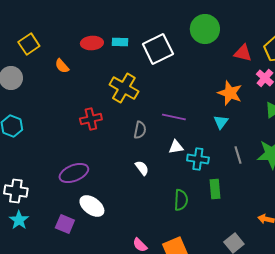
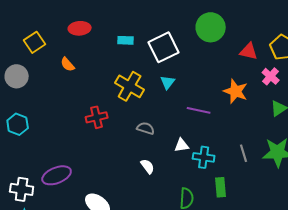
red ellipse: (92, 43) -> (80, 28), moved
purple line: (174, 117) -> (199, 110), moved
cyan triangle: (221, 122) -> (168, 82), moved
gray semicircle: (140, 130) -> (146, 128), turned -84
purple ellipse: (74, 173) -> (57, 175), moved

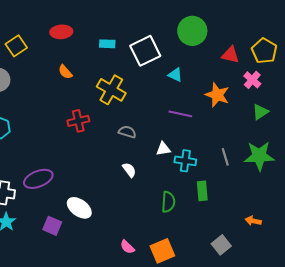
orange semicircle: (68, 64) -> (65, 72), moved
cyan triangle: (168, 82) -> (175, 75), moved, turned -42

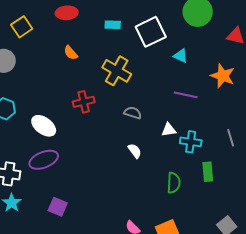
white ellipse: (79, 208) -> (44, 126), moved

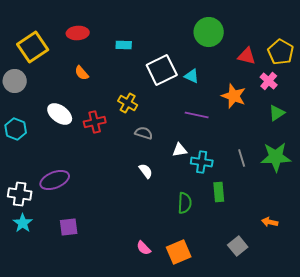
yellow square: (22, 27) -> (33, 47), size x1.4
white square: (151, 32) -> (162, 70), moved
yellow cross: (117, 71) -> (128, 103), moved, size x0.7
white ellipse: (44, 126) -> (60, 114), moved
purple square: (58, 207) -> (69, 227), turned -30

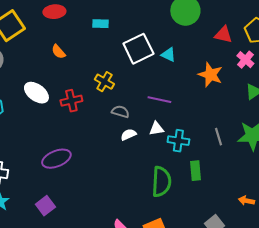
purple line: (197, 115) -> (159, 100), moved
white semicircle: (146, 171) -> (128, 135), moved, turned -77
purple ellipse: (55, 180) -> (56, 159), moved
green semicircle: (185, 203) -> (161, 182), size x1.4
purple square: (69, 227) -> (45, 206), turned -30

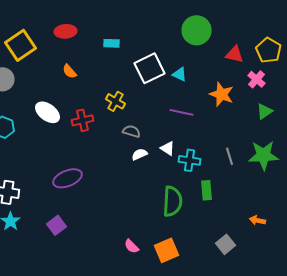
purple line: (159, 100) -> (182, 112), moved
white triangle: (156, 129) -> (168, 148), turned 42

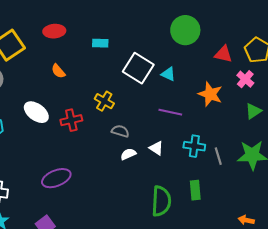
white square: (150, 68) -> (138, 68), turned -32
cyan cross: (190, 160) -> (194, 146), moved

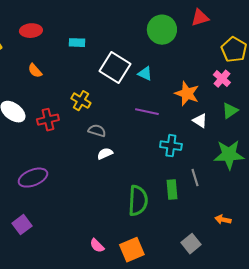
red triangle: (223, 54) -> (200, 18), moved, turned -30
white triangle: (156, 148) -> (200, 121), moved
gray line: (218, 156) -> (195, 178), moved

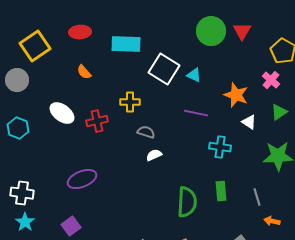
red triangle: (200, 18) -> (242, 31), moved, turned -42
cyan rectangle: (77, 43) -> (126, 44), size x1.8
yellow cross: (81, 101) -> (130, 102), turned -30
gray line: (195, 178) -> (257, 197), moved

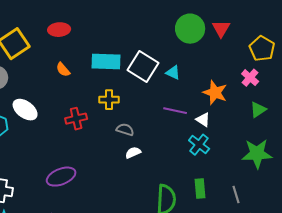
cyan rectangle: (126, 44) -> (106, 62), moved
white ellipse: (62, 113) -> (25, 110), moved
white triangle: (249, 122) -> (203, 120), moved
cyan cross: (220, 147) -> (199, 145), turned 30

